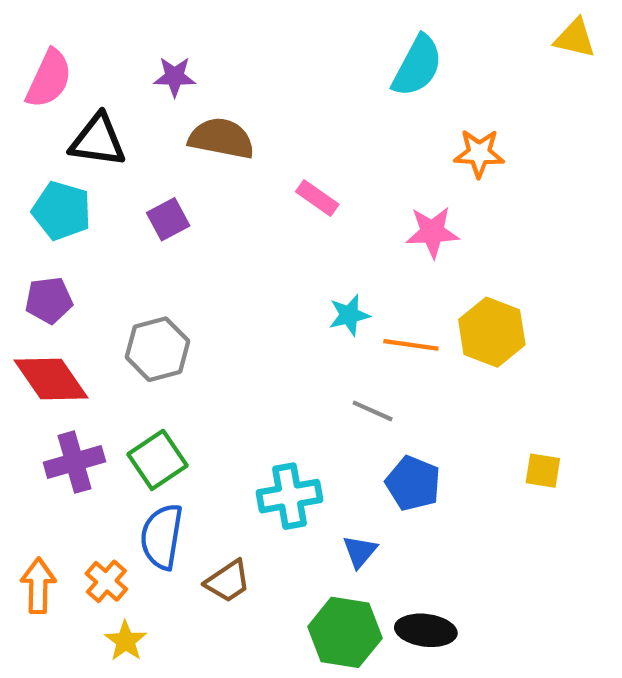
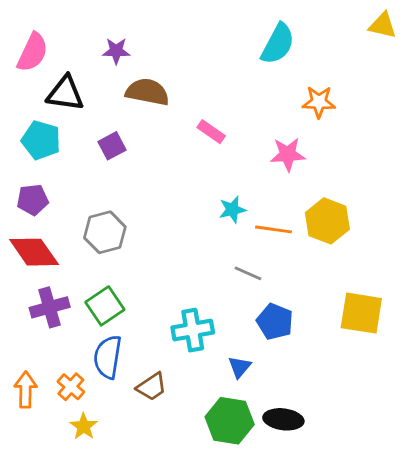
yellow square: (543, 471) -> (361, 313), size x1.8

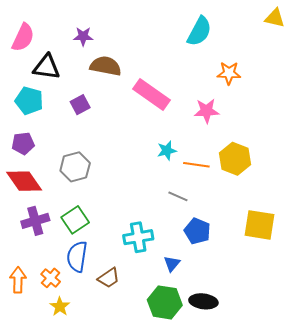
pink rectangle: (211, 132) -> (151, 95), size x1.8

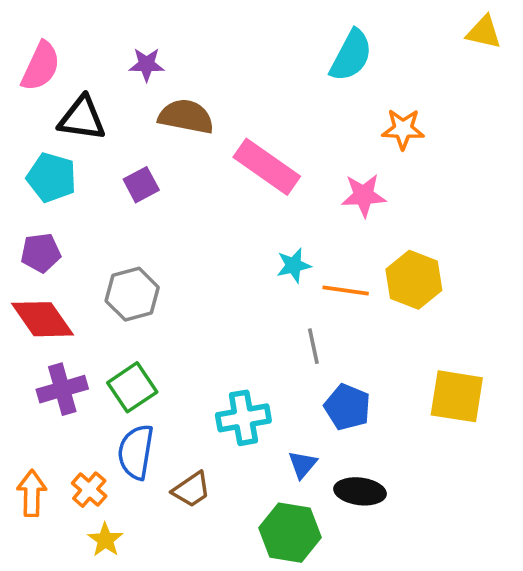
gray line: (178, 196) -> (313, 346), turned 54
black ellipse: (203, 301) -> (360, 491), moved

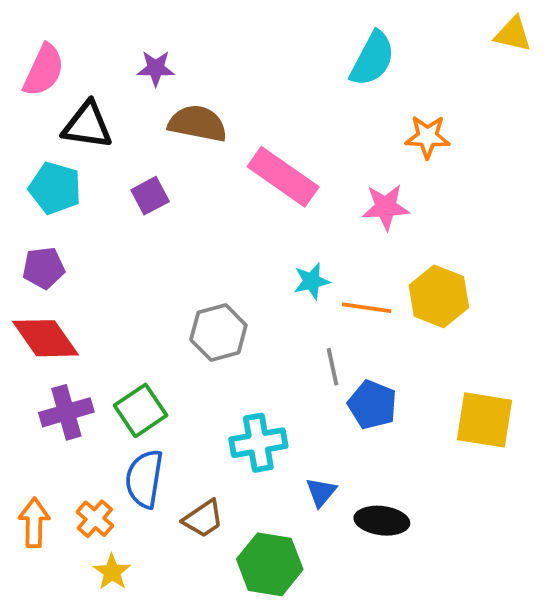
gray hexagon: (132, 294) -> (218, 332), moved
blue pentagon: (347, 407) -> (372, 405), moved
green hexagon: (290, 533) -> (270, 564), moved

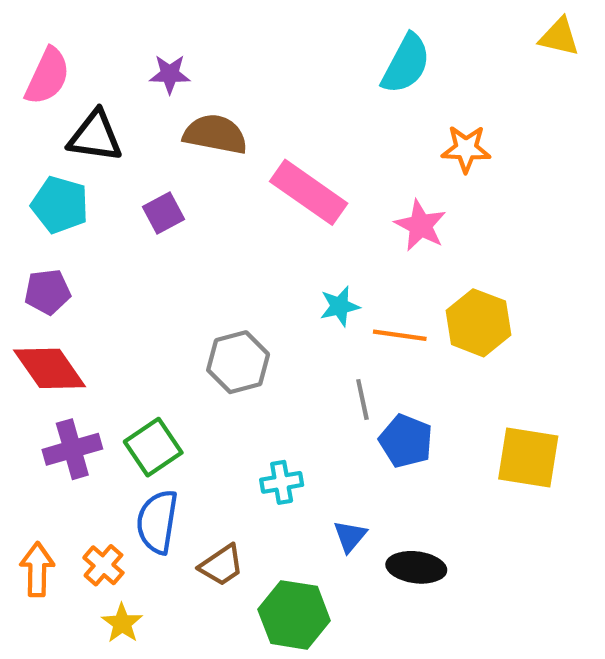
pink star: (386, 207) -> (420, 225), turned 30
cyan cross: (258, 443) -> (282, 482), size x0.7

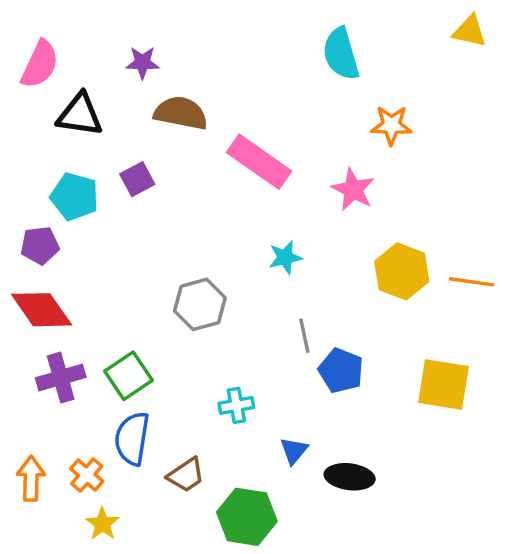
cyan semicircle: (406, 64) -> (341, 54), turned 136
cyan pentagon: (60, 205) -> (75, 197), moved
orange line: (400, 335) -> (471, 282), moved

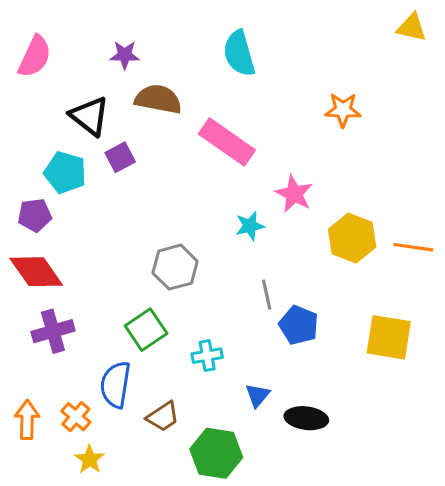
cyan semicircle: (341, 54) -> (239, 53), moved
black triangle: (80, 115) -> (90, 116), moved, turned 30
pink star: (353, 190) -> (294, 194), moved
green square: (129, 376) -> (146, 330), moved

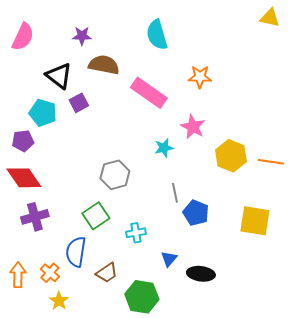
orange star: (343, 110) -> (200, 77), moved

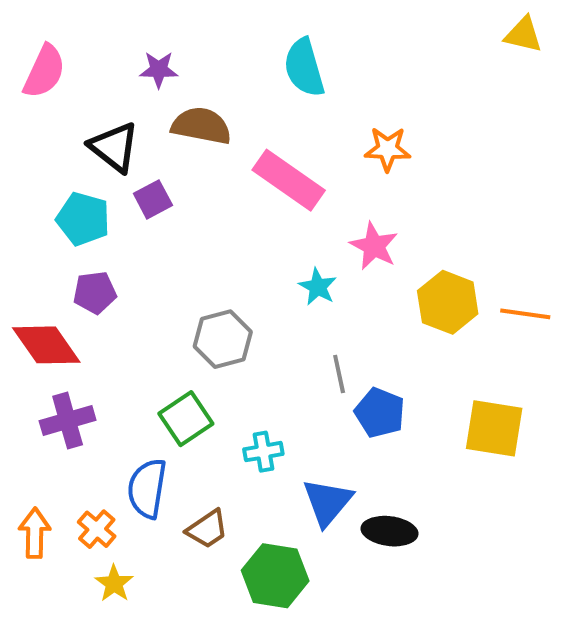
purple pentagon: (23, 141) -> (95, 293), moved
cyan star: (164, 148) -> (318, 287), turned -30
blue triangle: (169, 259) -> (327, 502), size x1.6

